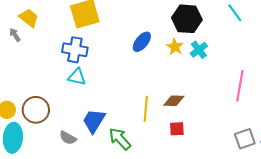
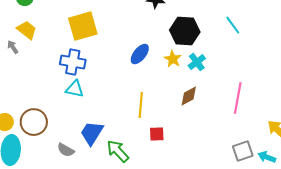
brown diamond: (174, 101) -> (189, 96), moved, turned -30
yellow line: (146, 109) -> (141, 105), moved
red square: (177, 129) -> (157, 134), moved

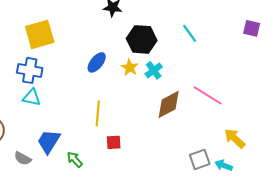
brown diamond: (189, 96) -> (169, 104), moved, size x1.4
pink line: (238, 98) -> (208, 95), moved, turned -68
green arrow: (118, 151) -> (75, 159), size x0.7

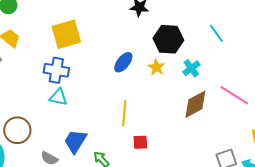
cyan cross: (154, 70) -> (191, 68), moved

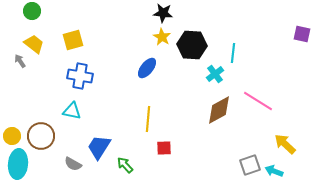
cyan line: (216, 33) -> (233, 53), moved, turned 42
yellow square: (66, 34) -> (73, 40), moved, size x0.7
yellow star: (156, 67) -> (162, 37), moved
cyan triangle: (58, 97) -> (72, 111), moved

